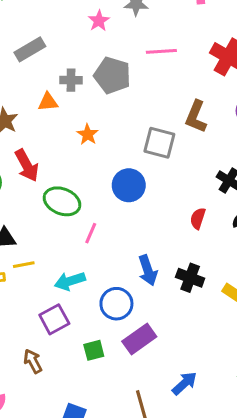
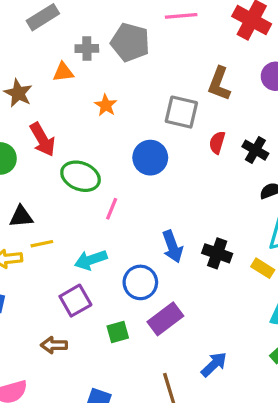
red semicircle: (198, 218) -> (217, 143), moved
brown arrow: (33, 361) -> (54, 345), turned -60

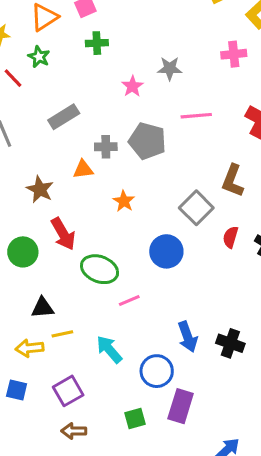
gray square: (181, 112) -> (196, 208), turned 32
pink line: (112, 209) -> (129, 300), turned 45
cyan arrow: (91, 260) -> (109, 349), turned 68
purple square: (75, 301) -> (68, 391), moved
purple rectangle: (165, 319) -> (181, 406), turned -36

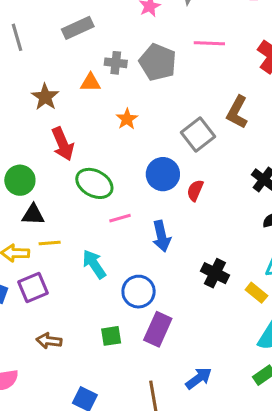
red semicircle: (231, 237) -> (195, 190), moved
green circle: (23, 252) -> (20, 180), moved
blue arrow: (188, 337) -> (161, 236), moved
purple square: (68, 391) -> (33, 288), moved

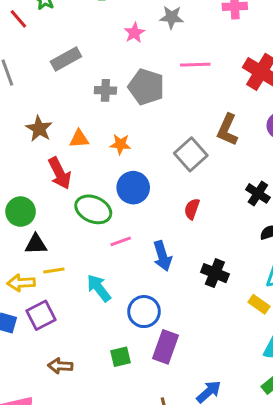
orange triangle: (90, 82) -> (79, 139), moved
orange star: (127, 119) -> (120, 144), turned -30
blue circle: (163, 174) -> (133, 188), moved
black cross: (215, 273) -> (215, 273), moved

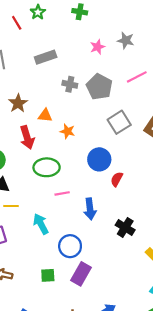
pink line: (195, 65) -> (137, 77), turned -35
orange star: (120, 144) -> (67, 131), moved
gray square: (191, 154) -> (119, 122), moved
blue circle: (133, 188) -> (99, 159), moved
green ellipse: (93, 209) -> (47, 167), turned -35

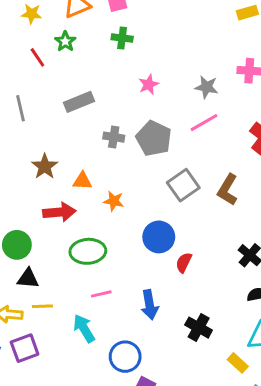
gray star: (126, 40) -> (206, 87), moved
red arrow: (27, 137) -> (59, 212), turned -75
pink line: (62, 193) -> (101, 294), moved

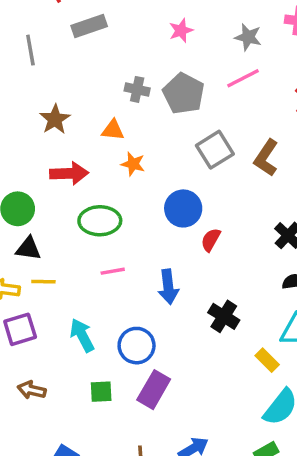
gray rectangle: (79, 102) -> (89, 26), moved
orange triangle: (82, 181) -> (113, 130), moved
cyan arrow: (84, 328) -> (82, 335), moved

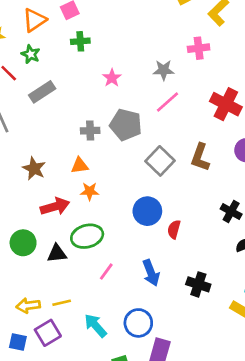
orange star: (133, 164) -> (90, 191), moved
black triangle: (28, 248) -> (57, 253), moved
pink line: (113, 271) -> (106, 272), turned -30
yellow line: (43, 282) -> (62, 303), moved

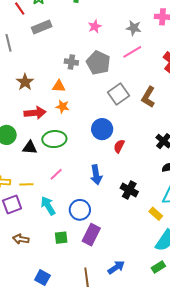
pink line: (106, 272) -> (56, 174), moved

